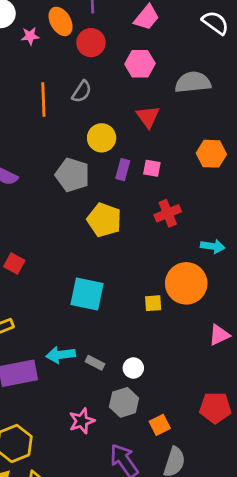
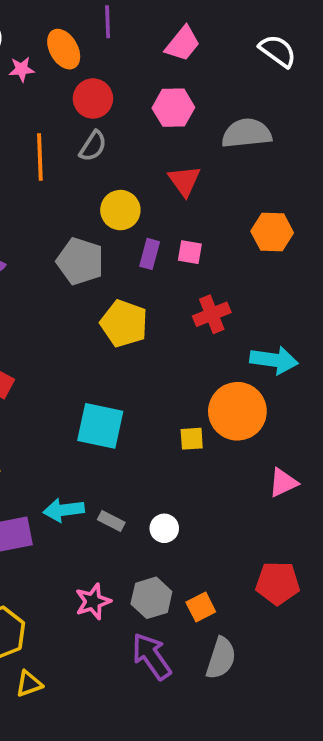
red circle: (91, 43) -> (93, 98), moved
cyan arrow: (213, 246) -> (274, 360), size x1.4
gray hexagon: (124, 402) -> (151, 598), moved

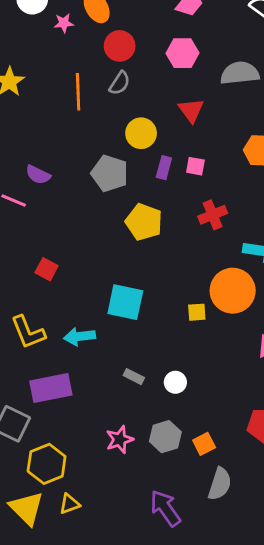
cyan arrow: (64, 510) -> (79, 336), moved
purple arrow: (151, 656) -> (165, 508), moved

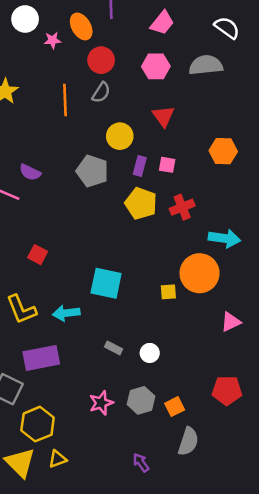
gray semicircle: (240, 73) -> (206, 65), moved
yellow pentagon: (144, 222) -> (141, 203), moved
purple arrow: (165, 508) -> (141, 463), size x0.6

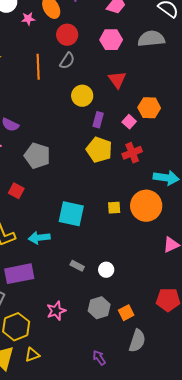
orange hexagon: (223, 151) -> (149, 108), moved
pink square: (167, 165) -> (129, 122), moved, turned 32
gray pentagon: (92, 171) -> (37, 156), moved
yellow square: (168, 292) -> (114, 208), moved
pink star: (101, 403) -> (56, 311), moved

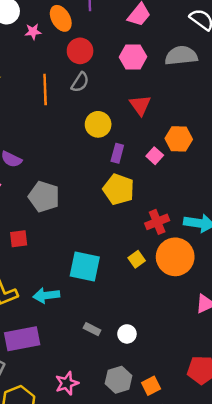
red cross: (132, 153) -> (157, 222), moved
red square: (16, 191) -> (19, 239), turned -35
yellow square: (114, 208) -> (137, 259), turned -32

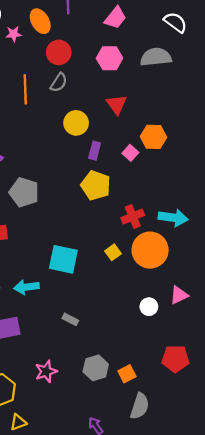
white circle: (127, 334) -> (149, 307), moved

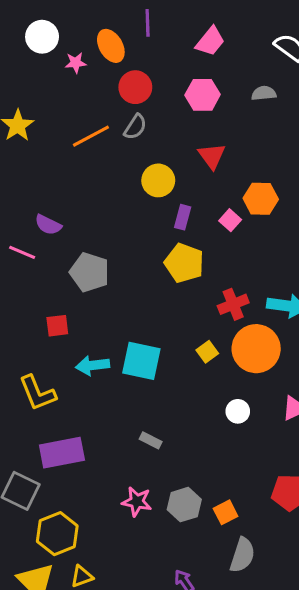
gray semicircle: (156, 57) -> (264, 93), size x0.6
orange line: (25, 89) -> (91, 136), turned 64
cyan arrow: (26, 287) -> (92, 365), moved
white circle: (149, 307) -> (238, 411), moved
pink star: (46, 371) -> (137, 502), moved, turned 30

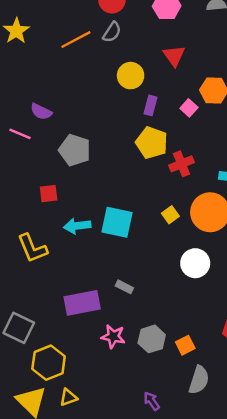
red cross: (233, 304) -> (182, 164), moved
white circle: (238, 411) -> (195, 263), size x1.5
purple rectangle: (62, 453) -> (82, 303), moved

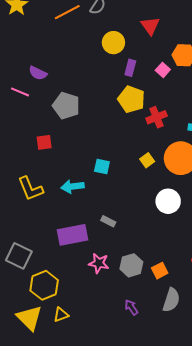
cyan square: (117, 222) -> (102, 167), size x0.6
cyan arrow: (77, 226) -> (72, 187), moved
purple arrow: (152, 401) -> (131, 307), moved

